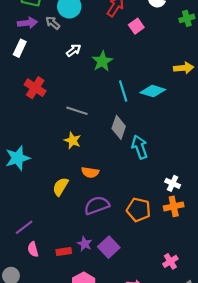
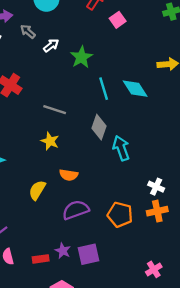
gray arrow: (53, 23) -> (28, 31), moved
cyan diamond: (153, 91) -> (135, 89), turned 40
purple square: (109, 247) -> (88, 254), turned 30

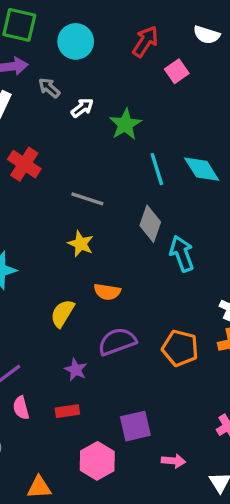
purple star: (63, 251) -> (76, 370), moved
purple square: (88, 254) -> (135, 426), moved

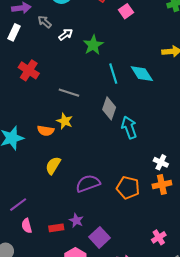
orange semicircle: (107, 292) -> (46, 131), moved
purple star: (76, 370) -> (76, 220), moved
purple square: (135, 426) -> (100, 237), turned -30

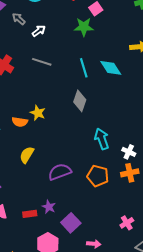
green star: (93, 45) -> (84, 27), moved, turned 30
gray line: (69, 93) -> (42, 62), moved
cyan arrow: (129, 127) -> (102, 139), moved

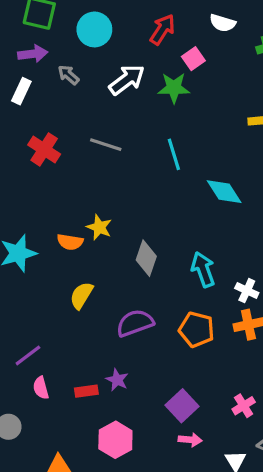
white arrow: (39, 31) -> (127, 80), moved, size x1.6
cyan diamond: (111, 68) -> (224, 192), moved
gray diamond: (80, 101) -> (146, 258), moved
purple square: (71, 223) -> (182, 406), moved

